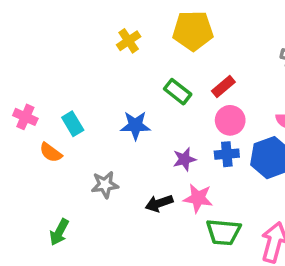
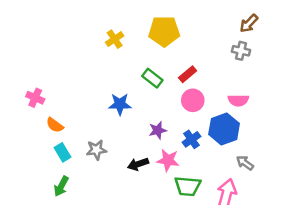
cyan rectangle: (73, 124) -> (63, 152), moved
blue cross: (227, 154) -> (191, 139), moved, turned -30

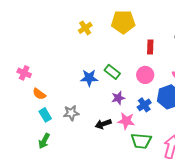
red rectangle: (188, 74) -> (150, 47), moved, turned -48
green rectangle: (152, 78) -> (112, 72), moved

